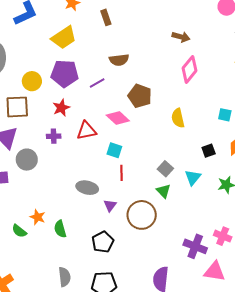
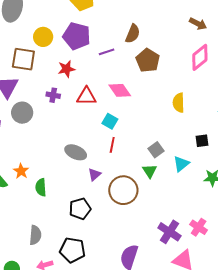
brown semicircle: (119, 60) -> (133, 34), turned -72
brown pentagon: (140, 96) -> (148, 60), moved

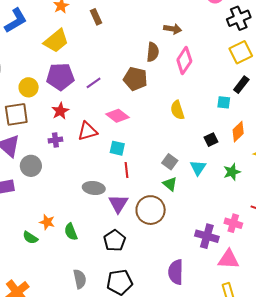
brown semicircle: (133, 34) -> (153, 52), moved
purple triangle: (94, 175) -> (118, 204), size x1.5

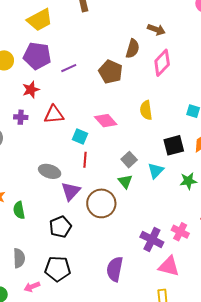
pink diamond: (118, 116) -> (106, 121), moved
black square: (211, 140) -> (174, 145), size x1.5

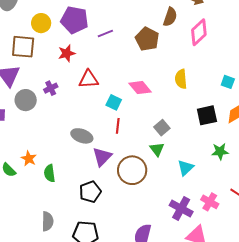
purple cross: (21, 117) -> (51, 88), moved, turned -32
cyan triangle: (156, 171) -> (186, 168), moved

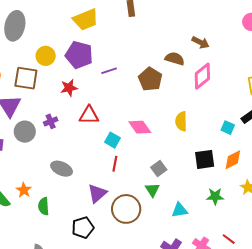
brown semicircle: (170, 17) -> (175, 59), turned -96
gray ellipse: (82, 136) -> (62, 169), moved
cyan triangle: (186, 168) -> (180, 210), turned 30

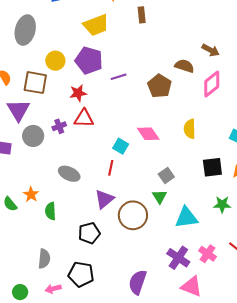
red triangle: (89, 115) -> (84, 118), moved
red line: (115, 164) -> (111, 168), moved
cyan triangle: (180, 210) -> (186, 218), size x1.4

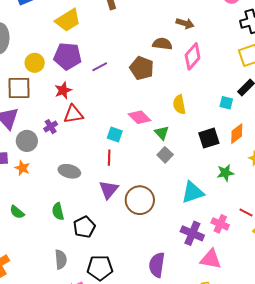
orange star: (31, 194) -> (22, 168), moved
green triangle: (160, 197) -> (162, 133), moved
black pentagon: (89, 233) -> (84, 227), moved

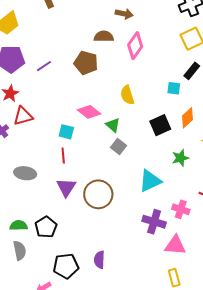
green semicircle: (58, 211) -> (19, 225), moved, turned 108
gray semicircle: (61, 259) -> (20, 251), moved
purple semicircle: (157, 265) -> (99, 260), moved, size x0.7

